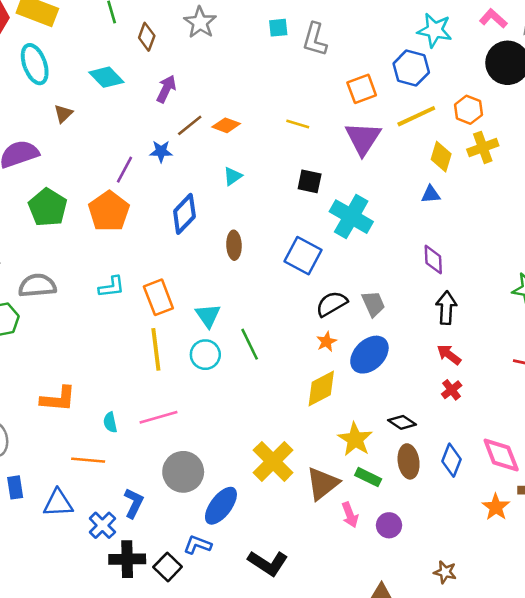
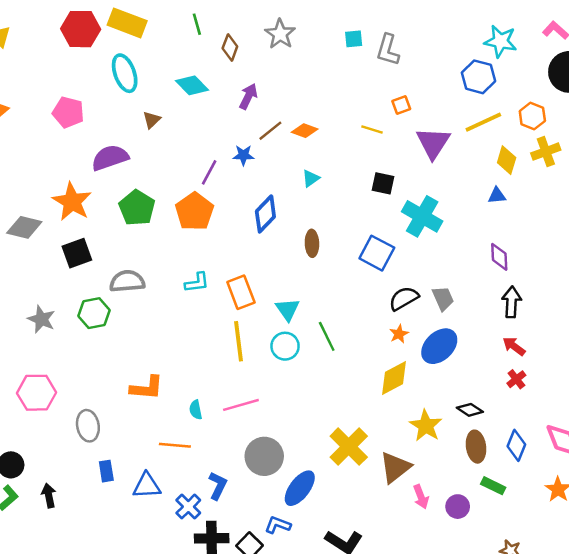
orange square: (362, 89) -> (401, 105), moved, size x0.7
green rectangle: (368, 477) -> (493, 486), moved

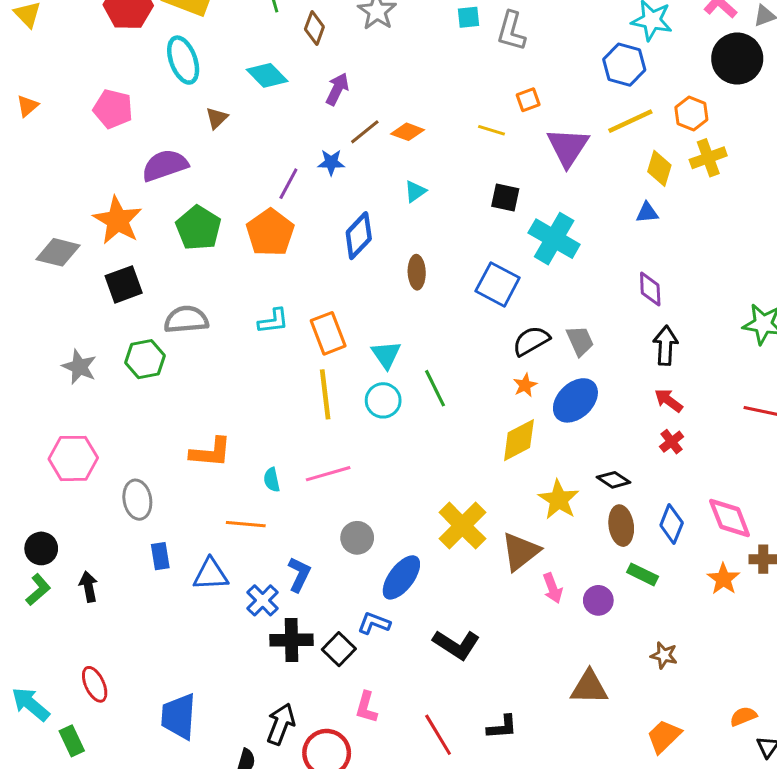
gray circle: (264, 456) -> (357, 538), size x0.7

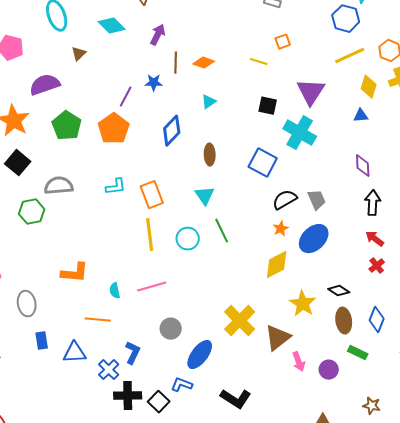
brown line: (365, 132) -> (176, 63), turned -50
purple triangle: (568, 147) -> (311, 92), moved
black square: (124, 284) -> (18, 163), turned -30
cyan triangle: (386, 355) -> (205, 196), moved

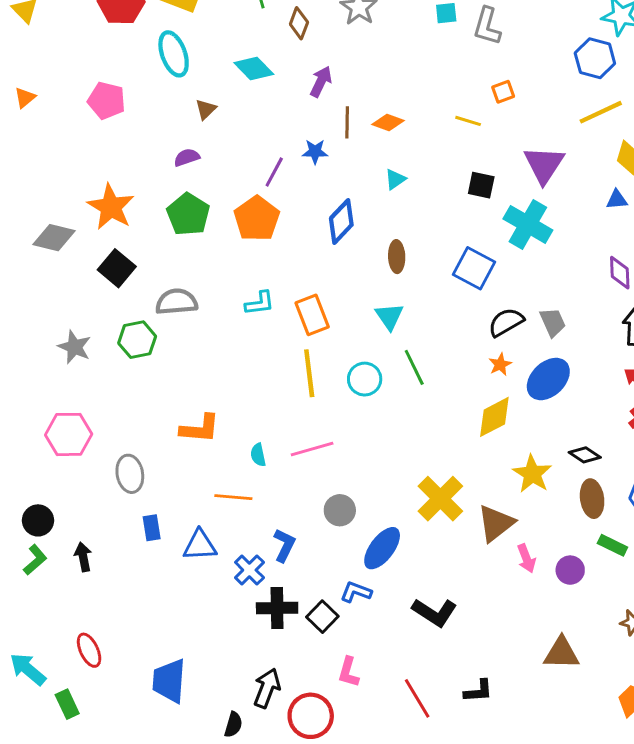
purple semicircle: (45, 85) -> (187, 157), moved, size x0.6

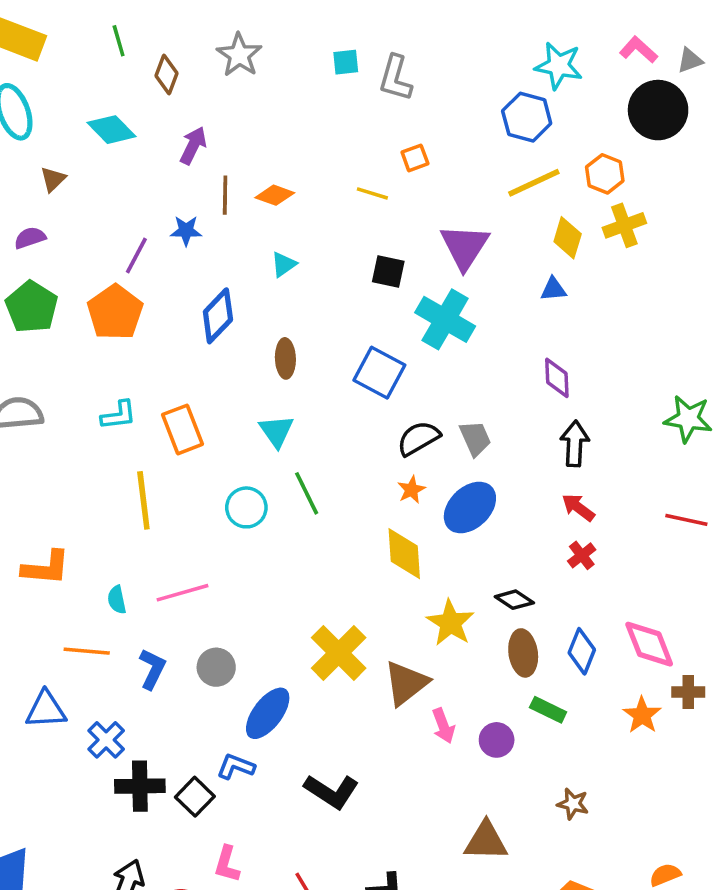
yellow line: (309, 373) -> (143, 500), moved
yellow diamond: (494, 417) -> (404, 554), turned -66
blue L-shape: (284, 545) -> (152, 669), moved

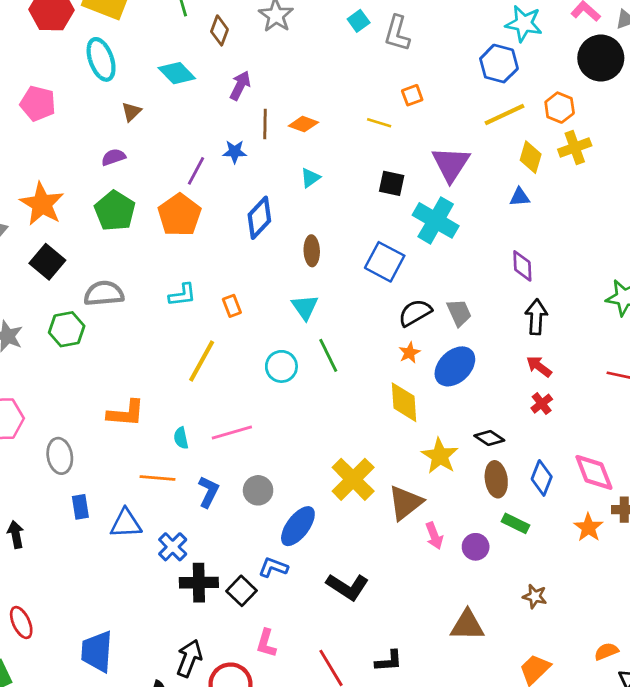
cyan square: (346, 62) -> (359, 21), turned -30
orange rectangle: (182, 429) -> (232, 306), size x0.6
yellow line: (143, 500) -> (202, 361), turned 36

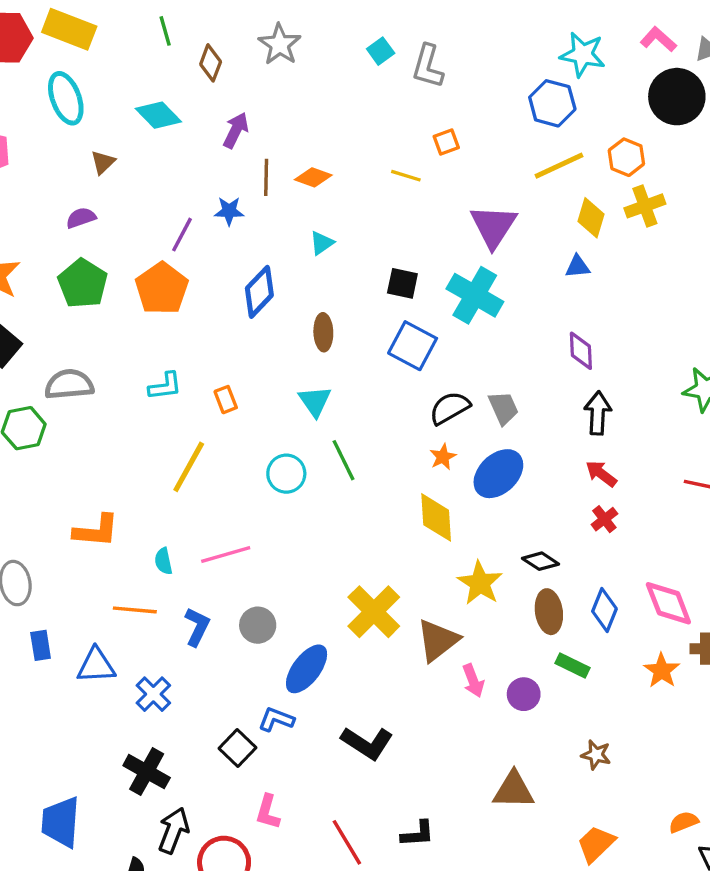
black square: (392, 183) -> (402, 283), moved
black cross: (199, 583) -> (147, 772), moved, turned 30

